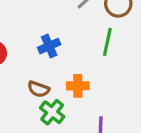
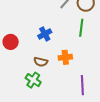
green cross: (52, 112) -> (33, 80), moved

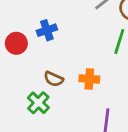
blue cross: (45, 34) -> (47, 30), moved

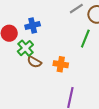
green cross: (38, 103) -> (25, 48), moved

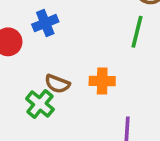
green cross: (25, 48) -> (40, 104), moved

